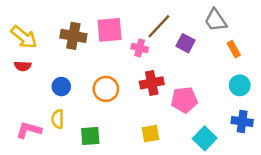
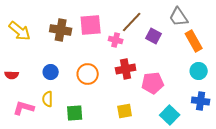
orange rectangle: (234, 49) -> (194, 41), size x1.5
red semicircle: (23, 66) -> (12, 75), moved

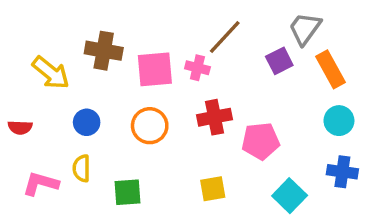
gray trapezoid: (179, 17) -> (305, 29), turned 70
pink square: (91, 25) -> (155, 69), moved
yellow arrow: (20, 31) -> (51, 73), moved
purple square: (154, 36) -> (279, 61), moved, turned 35

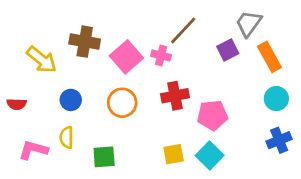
pink square: (155, 69) -> (126, 57), turned -36
blue cross: (342, 172) -> (279, 140), turned -30
cyan square: (290, 196) -> (210, 155), moved

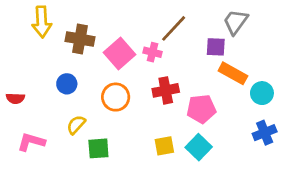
purple square: (228, 50) -> (216, 47), turned 30
orange rectangle: (269, 57) -> (233, 73), moved, turned -32
yellow arrow: (42, 60) -> (42, 22), moved, turned 48
blue circle: (71, 100) -> (67, 84), moved
yellow semicircle: (67, 137) -> (76, 125), moved, turned 42

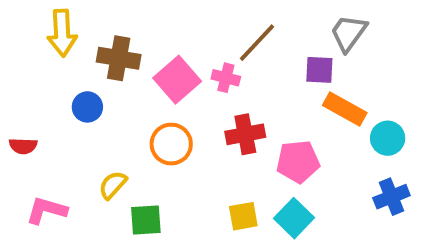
blue circle: (67, 84) -> (87, 107), moved

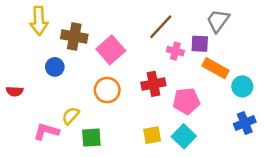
pink cross: (226, 78) -> (175, 51), moved
pink L-shape: (46, 210) -> (46, 131), moved

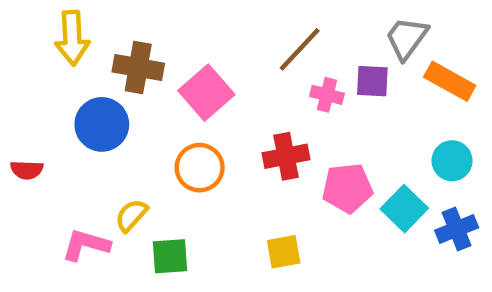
blue circle: (55, 67) -> (102, 124), size x1.5
orange rectangle: (216, 68) -> (450, 81), moved
cyan square: (184, 136) -> (404, 209), moved

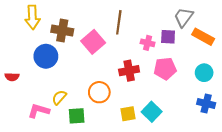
brown line: (300, 49) -> (119, 22), moved, turned -35
orange circle: (200, 168) -> (99, 92), moved
pink pentagon: (347, 188) -> (165, 69), moved
cyan square: (404, 209) -> (152, 112), moved
blue cross: (457, 229) -> (206, 104), turned 36

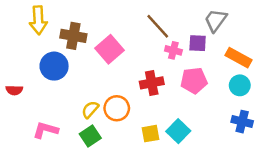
brown line: (119, 22) -> (158, 26), moved, turned -50
orange rectangle: (203, 37) -> (239, 58), moved
yellow semicircle: (59, 97) -> (90, 109), moved
green square: (77, 116) -> (90, 136), turned -30

